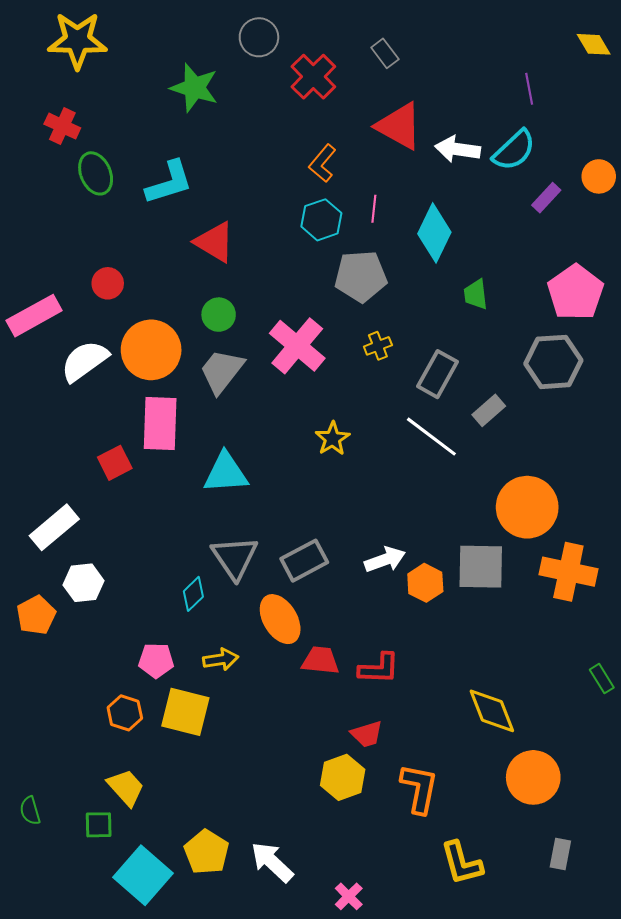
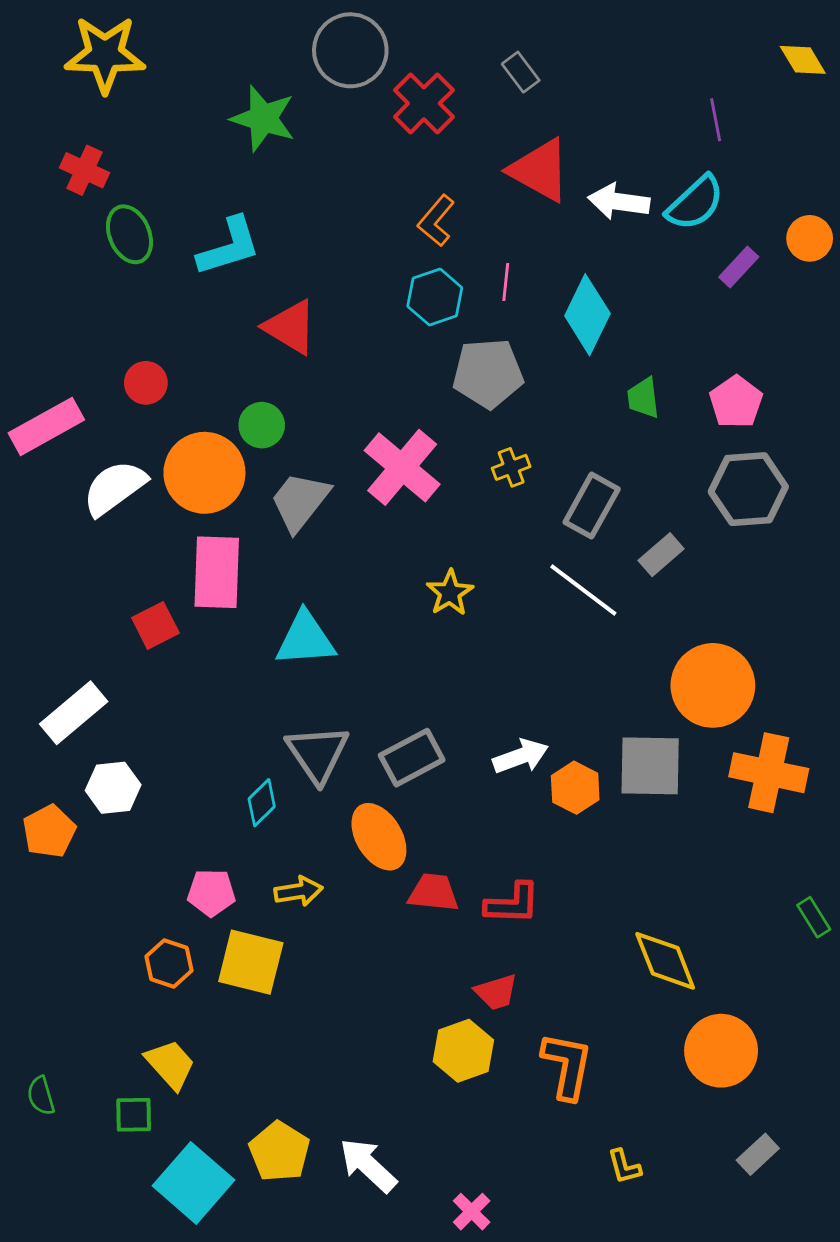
gray circle: (259, 37) -> (350, 50), size x1.4
pink pentagon: (576, 292) -> (736, 402), moved, size x0.7
green circle: (219, 315) -> (262, 425), moved
gray rectangle: (560, 854) -> (758, 1154), turned 36
yellow L-shape: (462, 863) -> (624, 1167), size x0.6

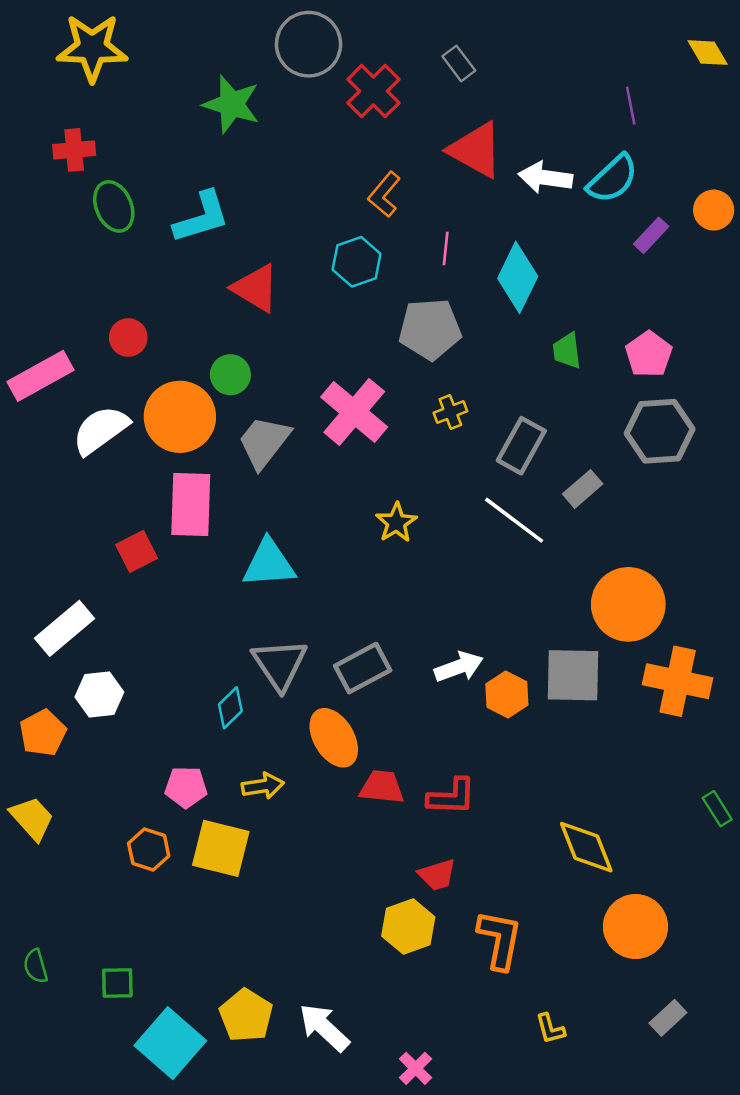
red cross: (85, 170) -> (74, 150), turned -30
cyan hexagon: (435, 297) -> (357, 262), moved
yellow trapezoid: (170, 1064) -> (32, 818), moved

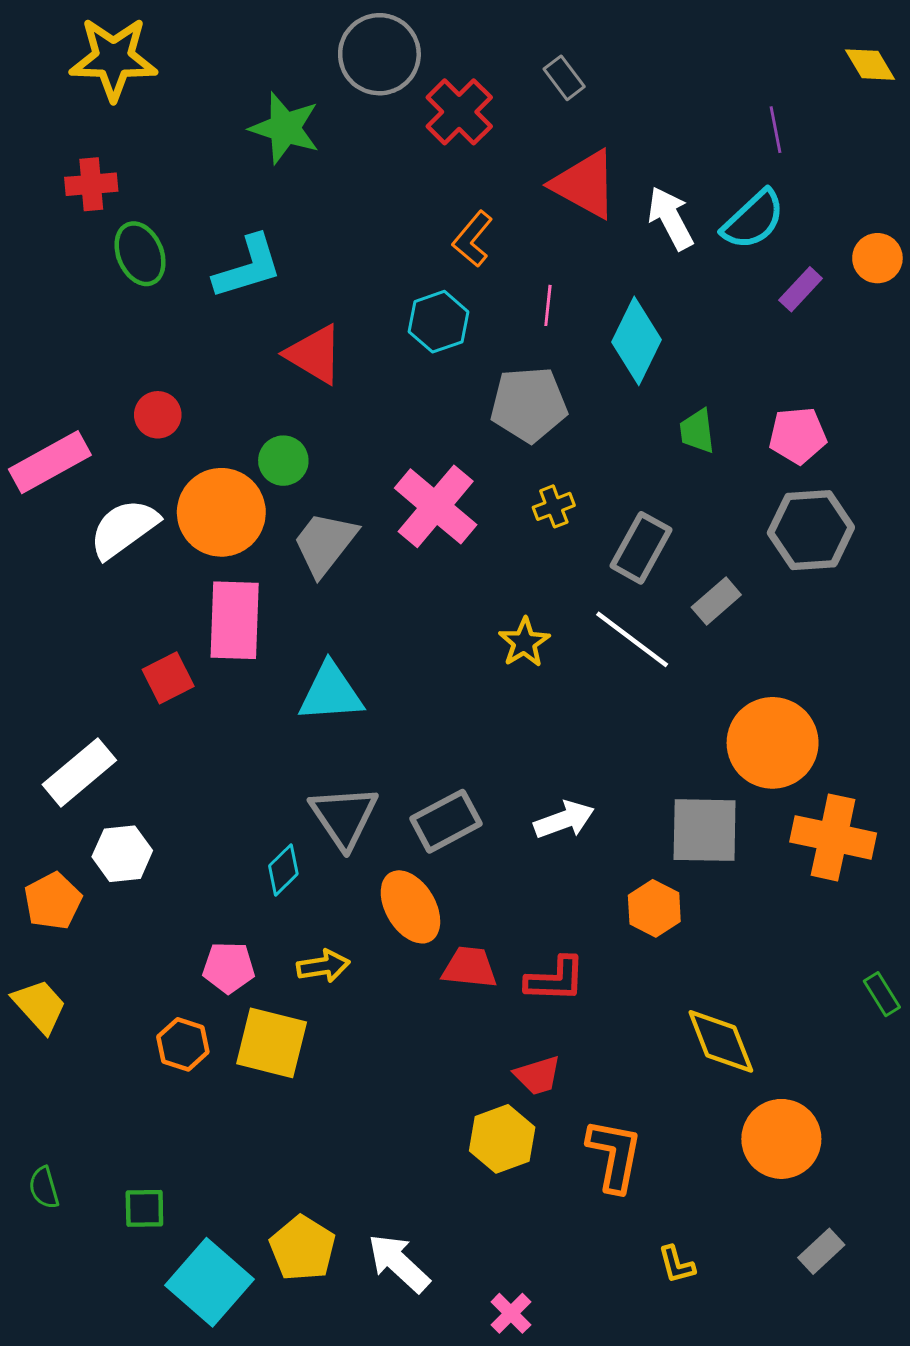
white arrow: (545, 178) -> (671, 218), turned 54
pink pentagon: (649, 354) -> (798, 435), turned 30
yellow star: (396, 523) -> (524, 642), moved
orange hexagon: (507, 694) -> (654, 908), moved

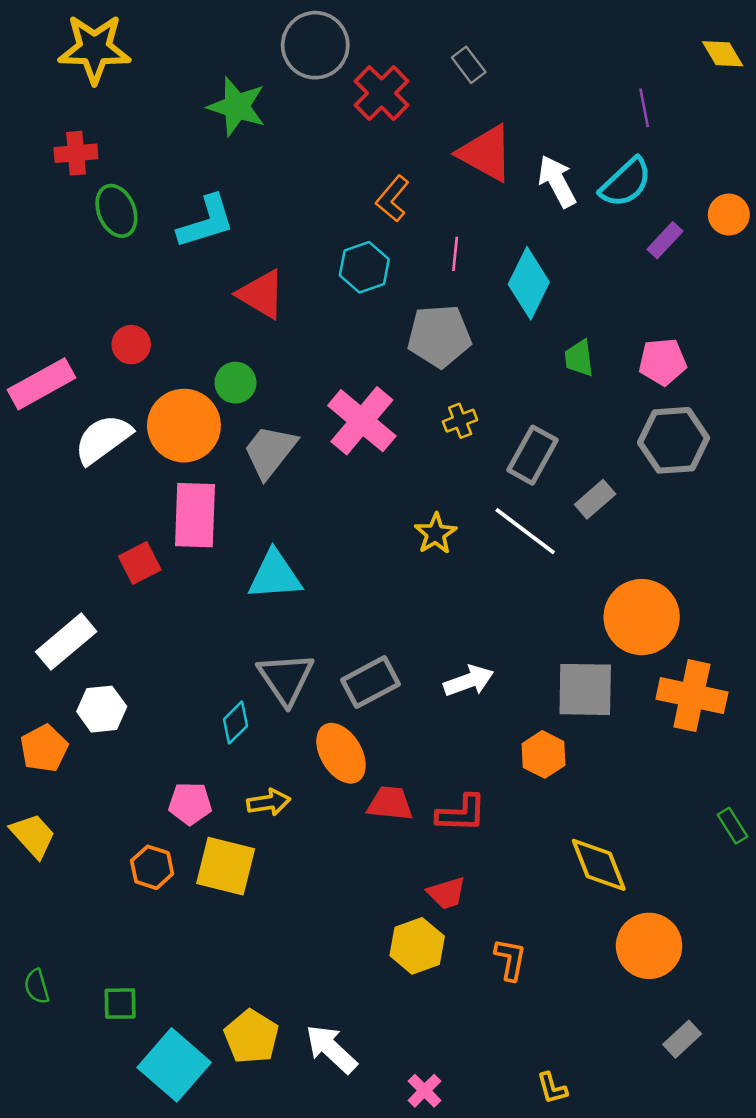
orange L-shape: (614, 1155) -> (510, 959), size x0.7
yellow L-shape: (676, 1265) -> (552, 1088), moved

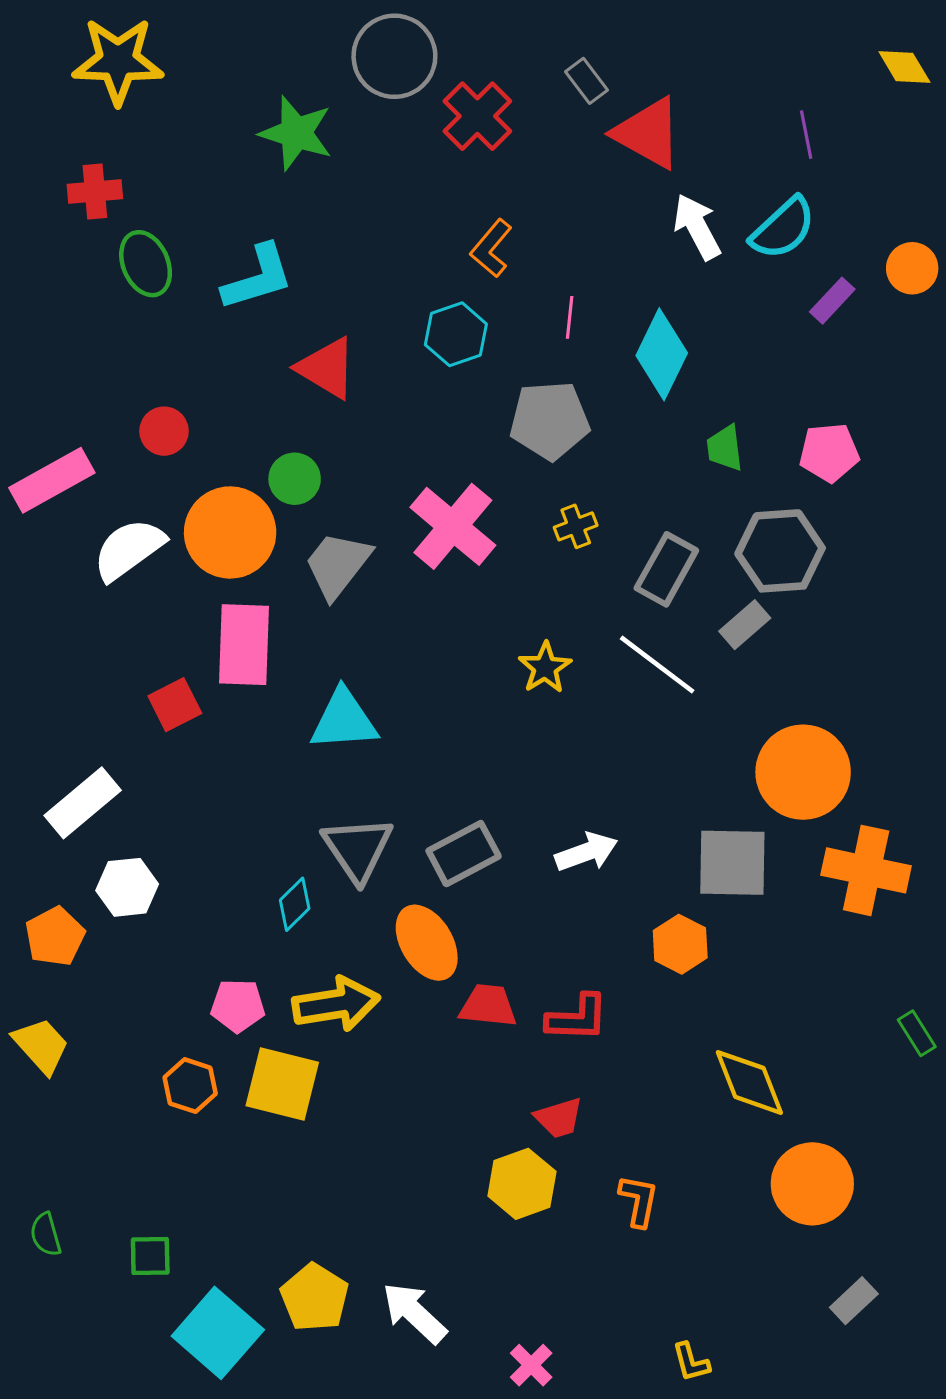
red triangle: (486, 153) -> (648, 133), moved
gray hexagon: (674, 440) -> (780, 551), moved
yellow arrow: (269, 802) -> (336, 1004), size x1.6

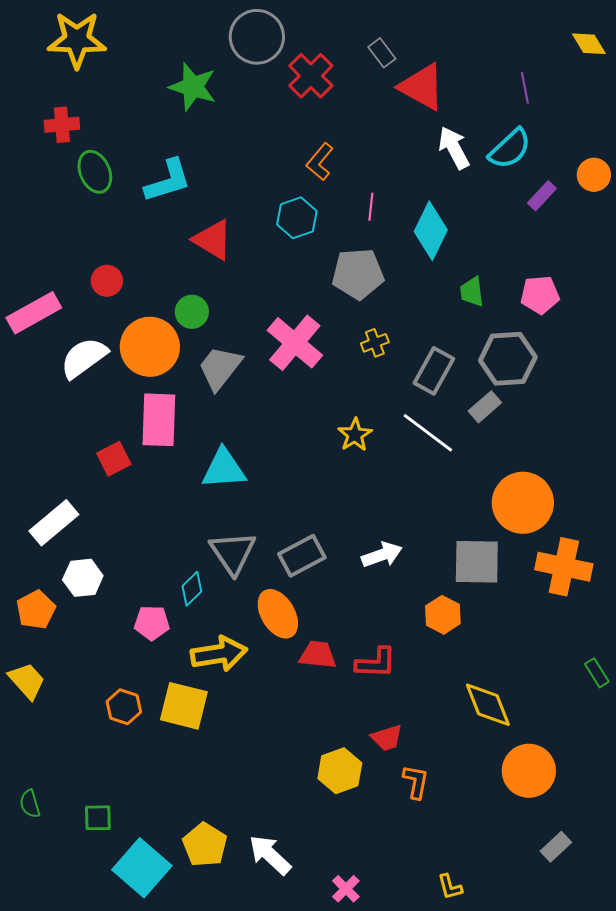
pink pentagon: (238, 1006) -> (152, 623), moved
red trapezoid: (559, 1118) -> (387, 738), moved

